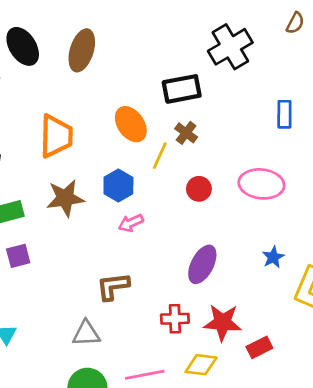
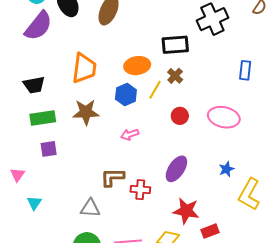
orange ellipse: (131, 124) -> (137, 66), turned -70
blue hexagon: (118, 186) -> (126, 94), moved
red cross: (175, 319) -> (140, 190), moved

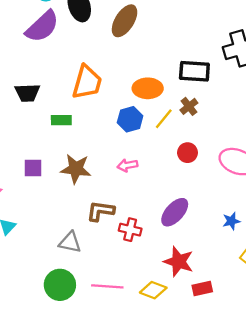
brown star: (86, 112) -> (76, 169), moved
green rectangle: (43, 118) -> (61, 120), moved, size x0.7

